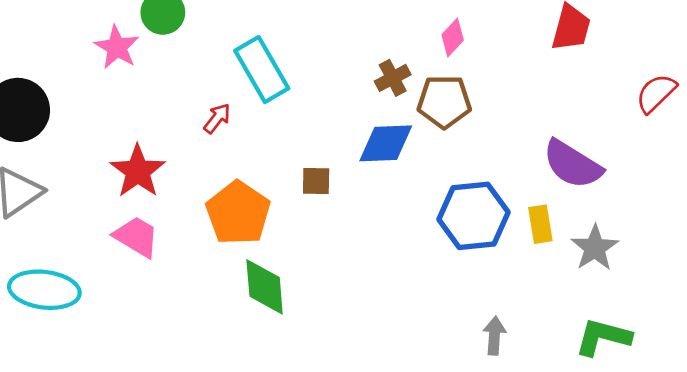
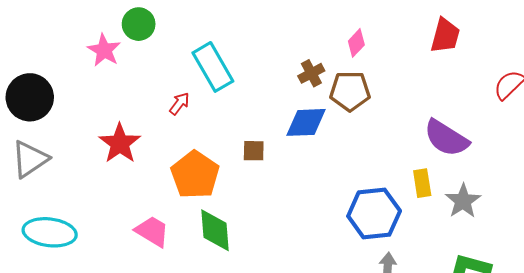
blue hexagon: (473, 216) -> (374, 213), moved
pink trapezoid: (136, 237) -> (152, 231), moved

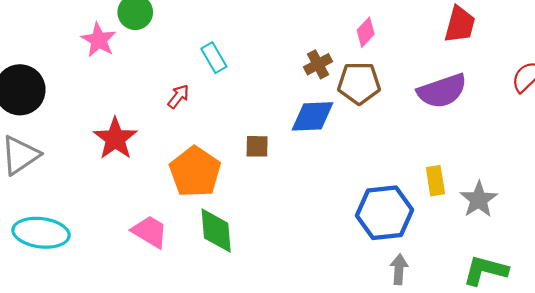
cyan rectangle: (213, 67) -> (214, 58), size x0.6
purple semicircle: (446, 138) -> (442, 91), moved, turned -51

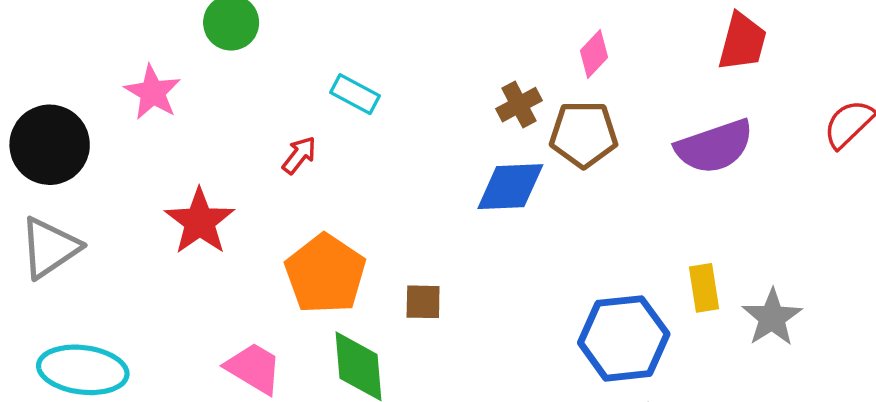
pink star: (99, 40) -> (153, 92), moved
cyan rectangle: (214, 58) -> (355, 94), turned -32
brown square: (257, 146) -> (423, 302), moved

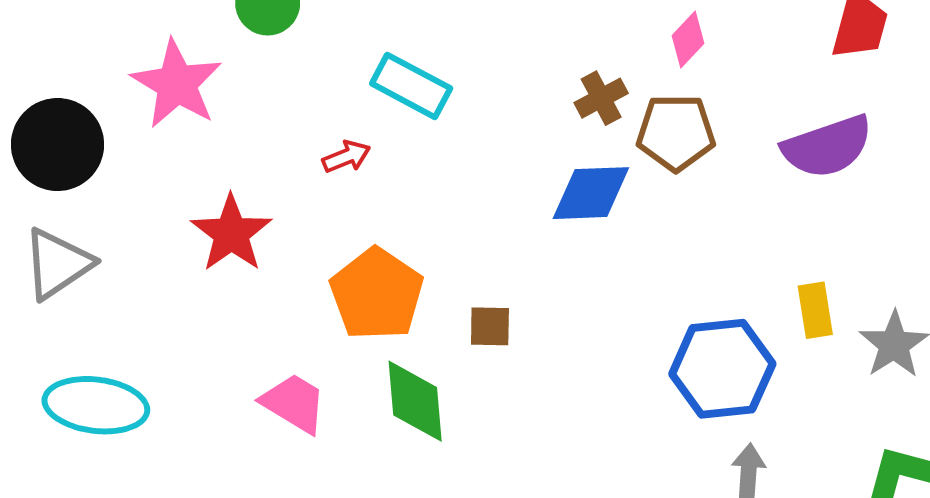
pink star: (153, 92) -> (177, 84), size x1.4
cyan rectangle: (355, 94) -> (411, 86), size x1.4
red arrow: (299, 155) -> (346, 157), turned 30

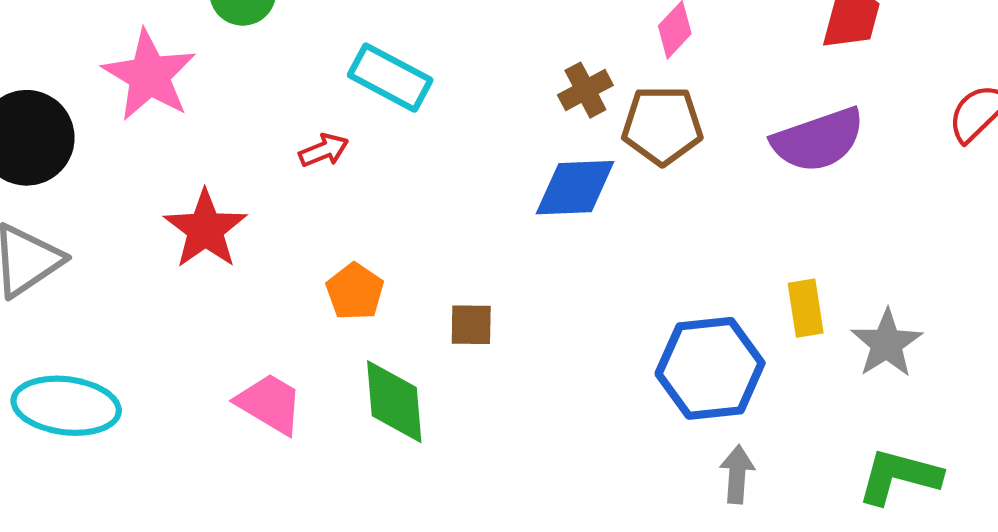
orange pentagon: (377, 294) -> (355, 292), size x0.6

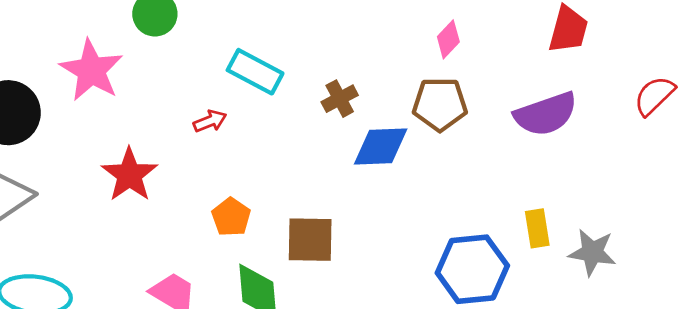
brown cross: (585, 90) -> (340, 99), moved
brown square: (471, 325) -> (310, 240), size x1.6
gray star: (887, 343) -> (592, 252), turned -30

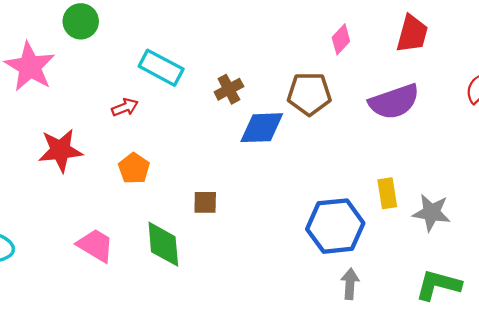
pink diamond: (448, 39) -> (341, 39), moved
red star: (130, 175) -> (60, 150), turned 30
orange pentagon: (231, 217) -> (134, 168), moved
brown square: (310, 240) -> (205, 202), size x0.6

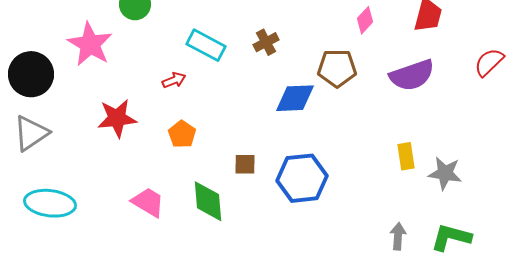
brown cross: (229, 89) -> (266, 42), moved
blue hexagon: (335, 226) -> (302, 178), moved
gray arrow: (350, 284) -> (398, 236), moved

